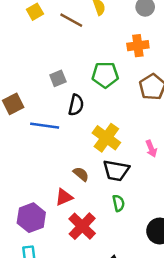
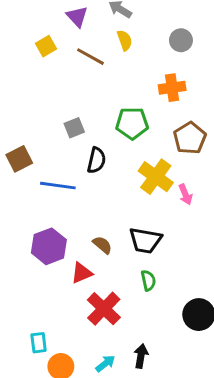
yellow cross: (106, 138) -> (156, 177), moved
pink arrow: (151, 149) -> (185, 194), moved
purple hexagon: (31, 218) -> (49, 246), moved

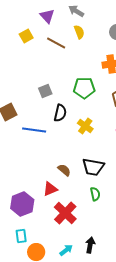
yellow cross: (156, 177) -> (85, 126), moved, size x0.7
purple hexagon: (49, 246) -> (22, 204), moved

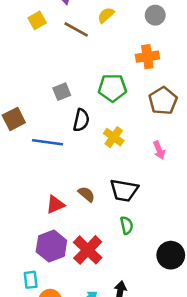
yellow semicircle: (79, 32) -> (106, 15), turned -112
red triangle: (50, 189) -> (55, 205), moved
purple hexagon: (22, 204) -> (51, 246), moved

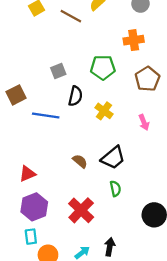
black trapezoid: (124, 190) -> (113, 158), turned -50
red triangle: (55, 205) -> (27, 174), moved
purple hexagon: (51, 246) -> (34, 207), moved

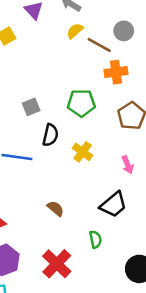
brown line: (71, 16) -> (99, 45), moved
black trapezoid: (113, 158) -> (113, 205), moved

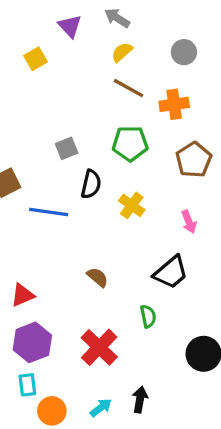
brown line: (99, 45) -> (129, 88), moved

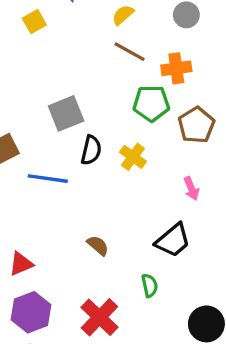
green pentagon: (130, 143) -> (151, 103), moved
gray square: (67, 148) -> (66, 113), size x1.5
yellow cross: (132, 205) -> (133, 157), moved

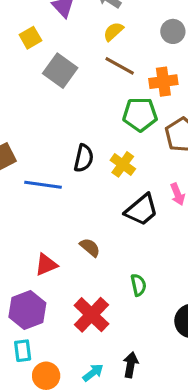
gray square: (66, 113) -> (60, 71), moved, turned -32
black trapezoid: (173, 240) -> (142, 210), moved
red triangle: (21, 264) -> (46, 265), moved

